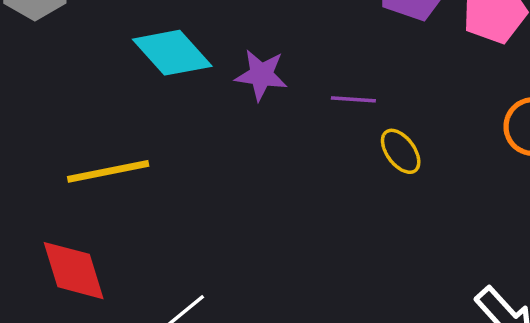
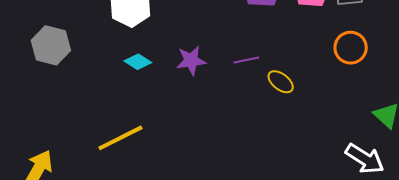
cyan diamond: (172, 53) -> (138, 62), size x0.6

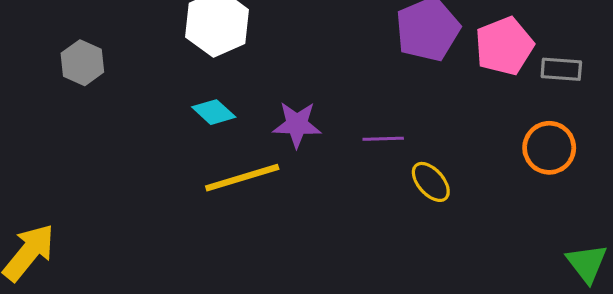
gray hexagon: (51, 45) -> (82, 63), size x0.7
yellow line: (120, 138) -> (242, 178), moved

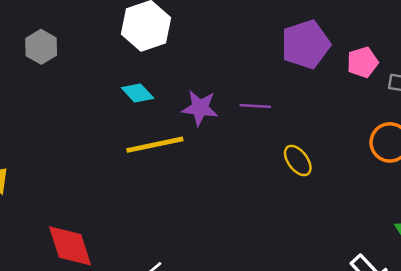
pink pentagon: (504, 46) -> (363, 62), size x0.7
purple line: (383, 139) -> (255, 106), moved

